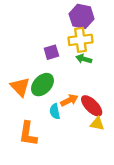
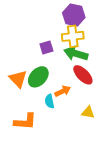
green arrow: (84, 59) -> (76, 54), size x1.6
red ellipse: (92, 106) -> (83, 75), moved
orange L-shape: (28, 134) -> (25, 122), turned -95

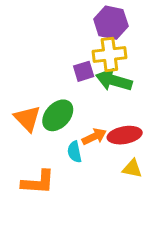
purple square: (46, 47) -> (84, 71), moved
red ellipse: (83, 75) -> (125, 135), moved, turned -55

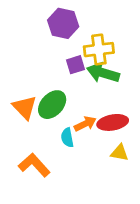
purple hexagon: (111, 23) -> (63, 23), moved
orange L-shape: (38, 182) -> (34, 165), turned -136

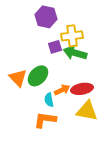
yellow triangle: (120, 153) -> (87, 111), size x1.6
orange L-shape: (34, 165) -> (45, 120), moved, turned -40

